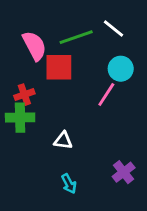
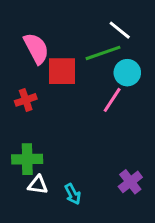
green line: (76, 37) -> (103, 53), moved
green cross: (20, 118) -> (27, 159), moved
white triangle: (63, 141) -> (38, 185), moved

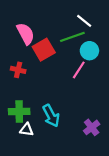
red square: (62, 71) -> (44, 50), turned -30
red cross: (26, 100) -> (18, 70), turned 32
cyan arrow: (73, 194) -> (51, 116), moved, size x1.5

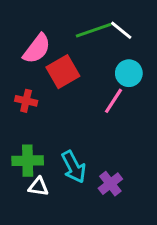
pink semicircle: (26, 34) -> (37, 49), turned 65
green line: (72, 37) -> (94, 30), moved
purple cross: (92, 127) -> (110, 184), moved

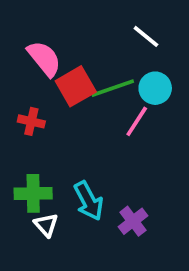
green line: (94, 30) -> (113, 88), moved
pink semicircle: (37, 49) -> (44, 59), turned -76
white triangle: (38, 187) -> (46, 225), turned 40

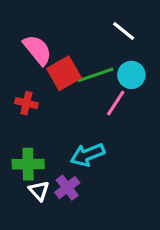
cyan arrow: (89, 201) -> (88, 155), moved, turned 96
purple cross: (133, 221) -> (67, 188), moved

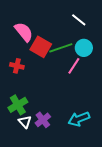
red square: (64, 73) -> (41, 47), turned -30
cyan arrow: (88, 155) -> (79, 119), moved
green cross: (28, 164) -> (18, 105), turned -30

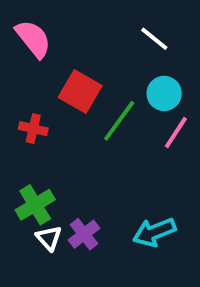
pink semicircle: (24, 32) -> (33, 39), moved
green line: (61, 48) -> (119, 121), moved, turned -35
pink line: (74, 66) -> (176, 133), moved

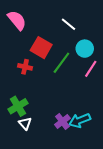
white line: (154, 39) -> (69, 24), moved
red cross: (33, 129) -> (25, 67), moved
purple cross: (84, 234) -> (62, 121), moved

